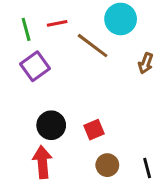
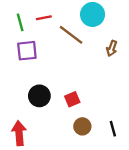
purple square: (35, 66) -> (27, 51), turned 30
red arrow: (42, 162) -> (19, 133), moved

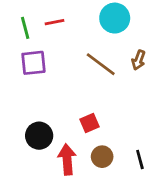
brown line: (71, 35) -> (101, 64), moved
black circle: (39, 96) -> (39, 136), moved
red arrow: (19, 133) -> (67, 159), moved

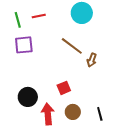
brown arrow: (138, 60) -> (92, 60), moved

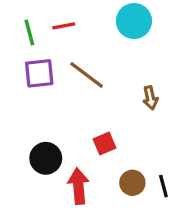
brown line: (72, 46) -> (87, 75), moved
brown arrow: (92, 60) -> (150, 98), turned -32
brown circle: (73, 112) -> (132, 183), moved

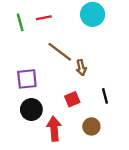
purple square: (39, 73) -> (27, 79), moved
brown arrow: (150, 98) -> (81, 68), moved
black line: (163, 186) -> (105, 96), moved

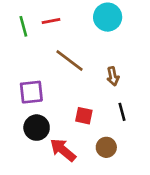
brown arrow: (81, 68) -> (113, 76), moved
red square: (72, 99) -> (84, 116), turned 35
red arrow: (54, 129) -> (63, 150), turned -45

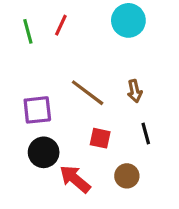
red line: (51, 21) -> (61, 25), turned -54
brown line: (69, 60) -> (88, 93), moved

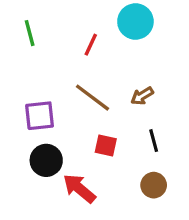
red line: (61, 25) -> (91, 45), moved
brown arrow: (135, 91) -> (142, 96), turned 70
brown circle: (127, 176) -> (154, 185), moved

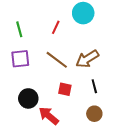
green line: (30, 33) -> (19, 29), moved
brown arrow: (142, 96) -> (87, 59), size x1.6
purple square: (40, 116) -> (20, 59), moved

